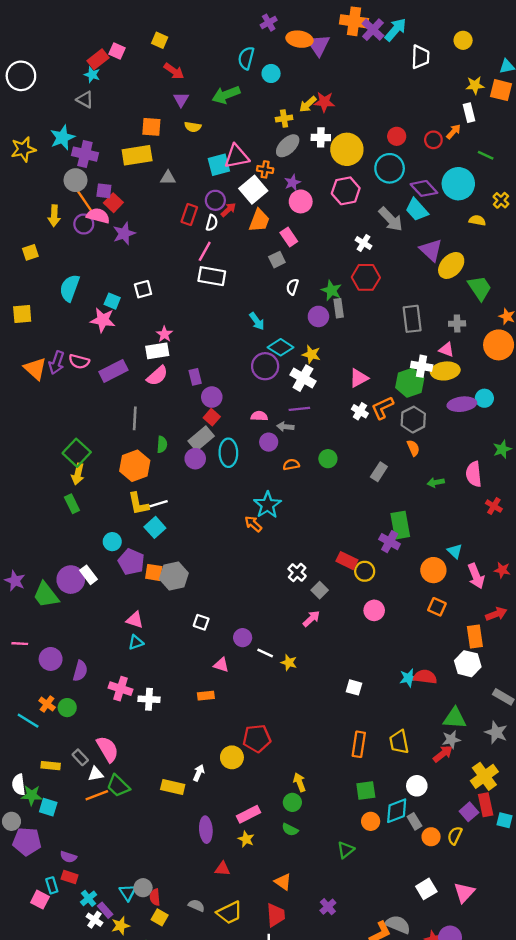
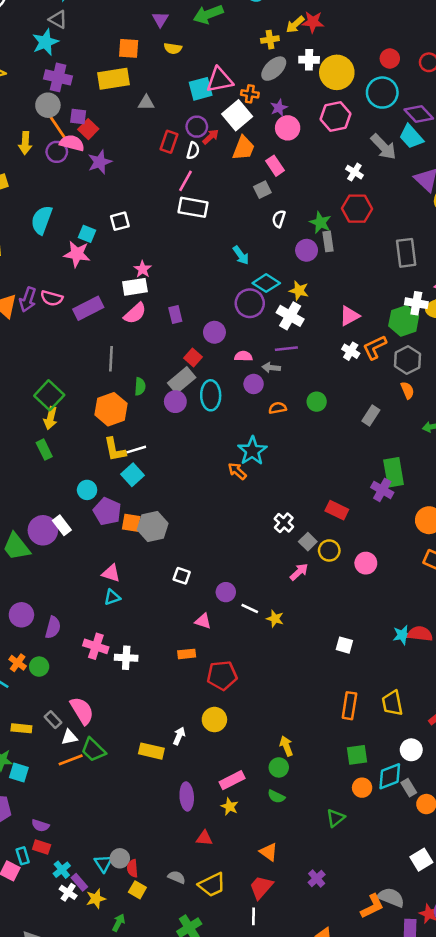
cyan star: (62, 137) -> (45, 42), moved
purple circle: (212, 397) -> (214, 332), moved
yellow circle: (365, 571) -> (329, 550), moved
red pentagon: (257, 738) -> (222, 675), moved
red trapezoid: (276, 915) -> (261, 887), turned -135

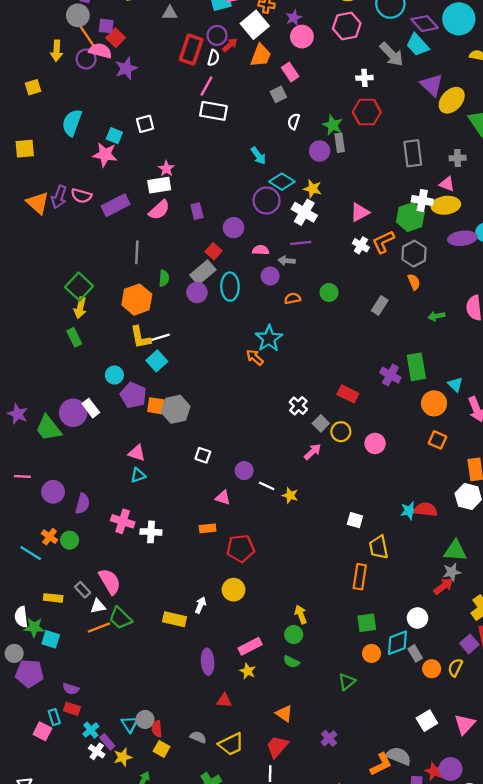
red rectangle: (169, 142) -> (191, 50), size x1.4
white cross: (354, 172) -> (364, 78), turned -35
green rectangle: (394, 472) -> (416, 367), moved
yellow trapezoid: (392, 703) -> (379, 547), moved

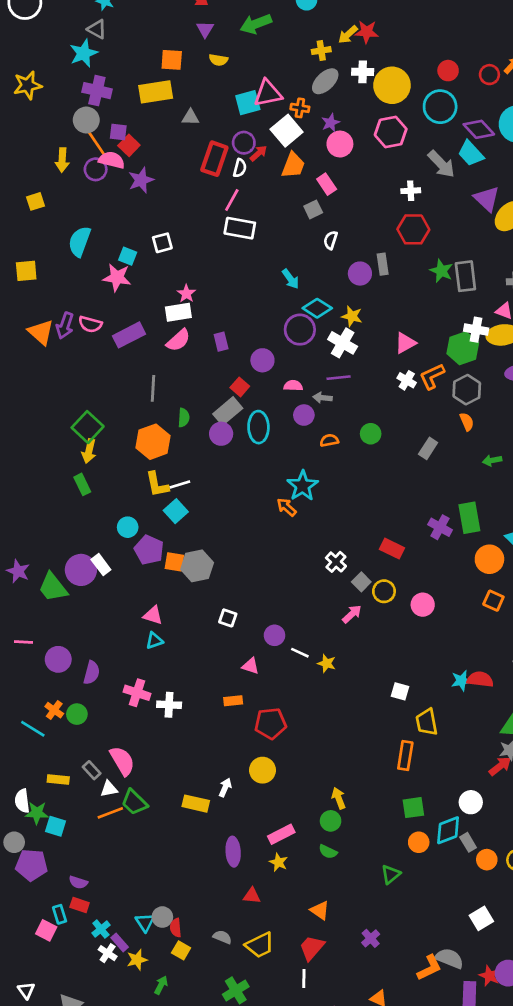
green star: (333, 125) -> (441, 271), moved

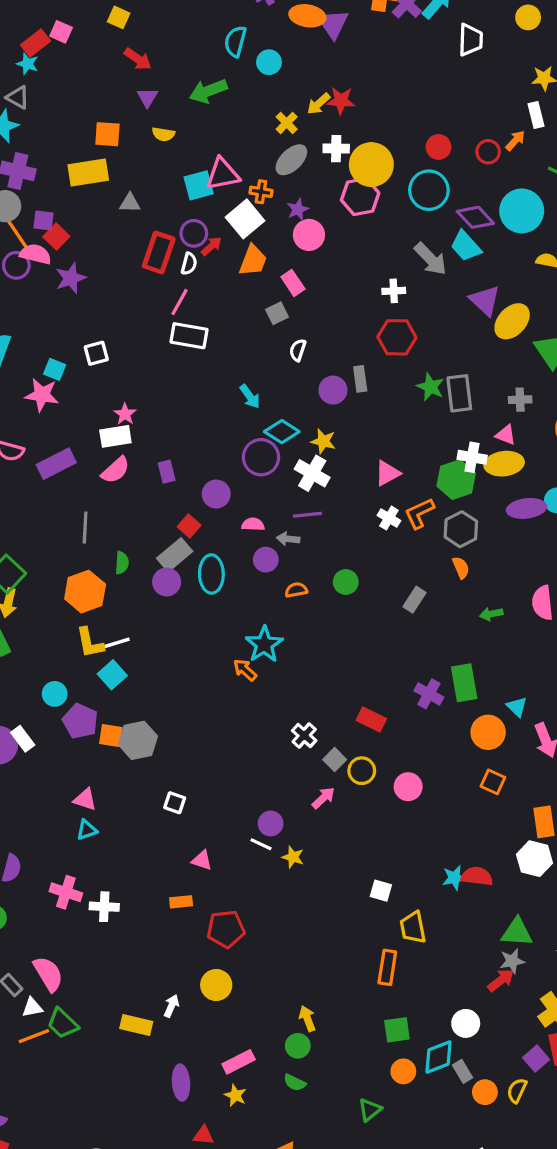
yellow cross: (321, 51) -> (287, 123), turned -36
pink hexagon: (391, 132) -> (360, 197), moved
purple circle: (274, 635) -> (271, 823), moved

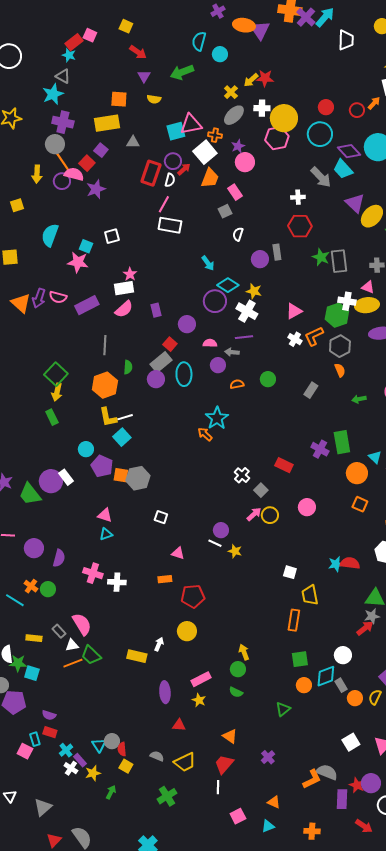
purple square: (43, 221) -> (101, 150), moved, turned 32
yellow circle: (362, 771) -> (270, 515), moved

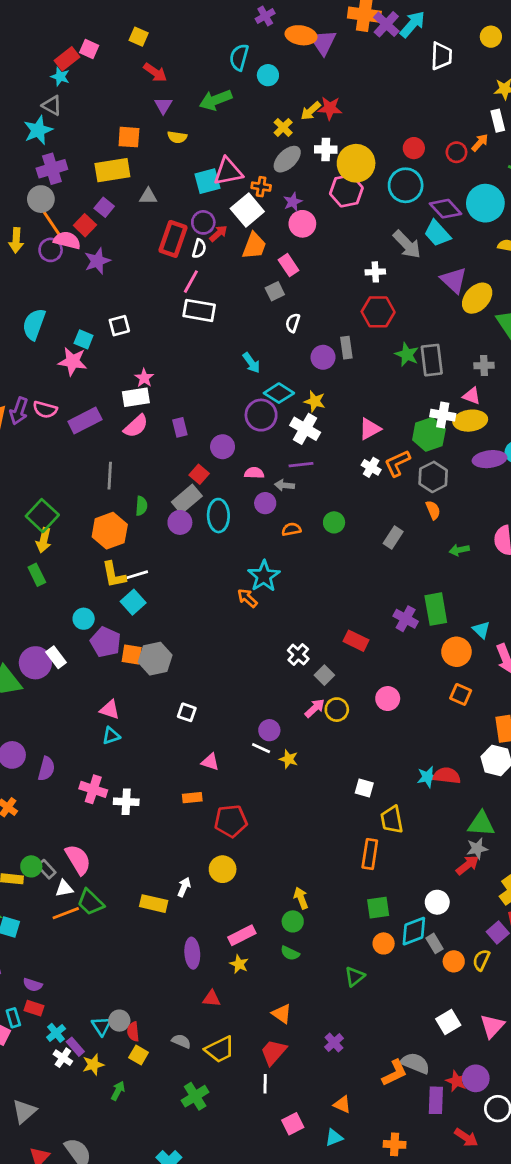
purple cross: (63, 122) -> (52, 169), turned -30
green circle: (48, 589) -> (31, 866), moved

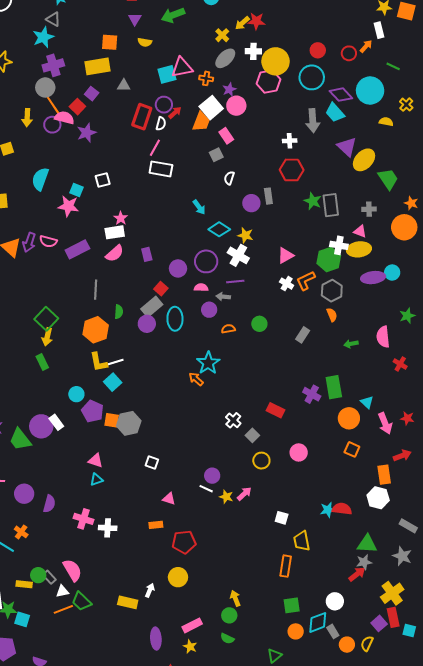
white square: (247, 210) -> (211, 108), moved
gray arrow: (407, 244) -> (313, 121), turned 40
purple circle: (261, 415) -> (206, 261), moved
pink arrow: (315, 708) -> (244, 494), moved

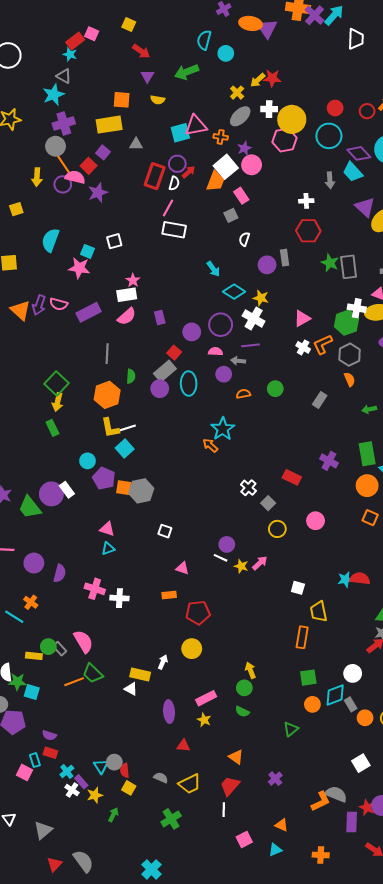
gray arrow: (313, 121) -> (330, 180), size x0.7
green rectangle: (334, 387) -> (367, 454), moved
white triangle: (62, 591) -> (131, 689), moved, turned 40

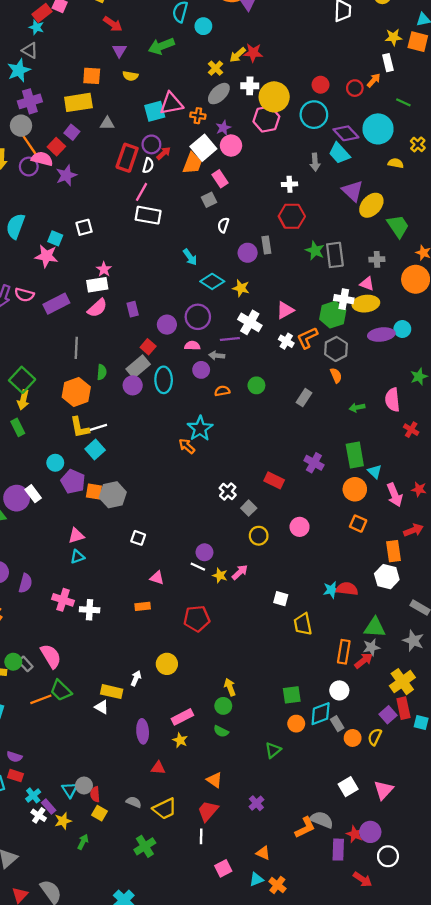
white cross: (254, 319) -> (250, 322), moved
pink triangle: (107, 529) -> (76, 536), turned -35
red pentagon: (198, 613) -> (197, 619), moved
orange rectangle: (302, 637) -> (344, 652), moved
orange cross: (321, 855) -> (277, 885), moved, turned 35

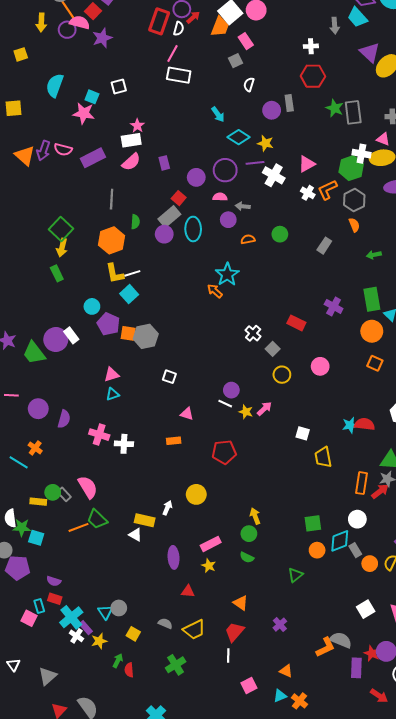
purple line: (230, 339) -> (255, 163), moved
red semicircle: (95, 794) -> (129, 670), moved
cyan cross: (33, 795) -> (71, 617), size x1.6

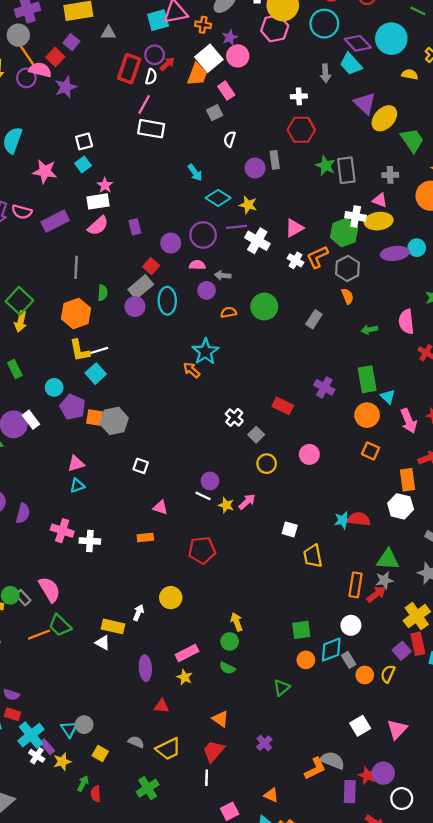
cyan square: (92, 97) -> (83, 165), moved, turned 32
green circle: (280, 234) -> (264, 307), size x1.5
green rectangle: (57, 273) -> (15, 369), moved

